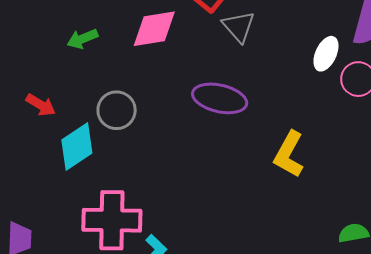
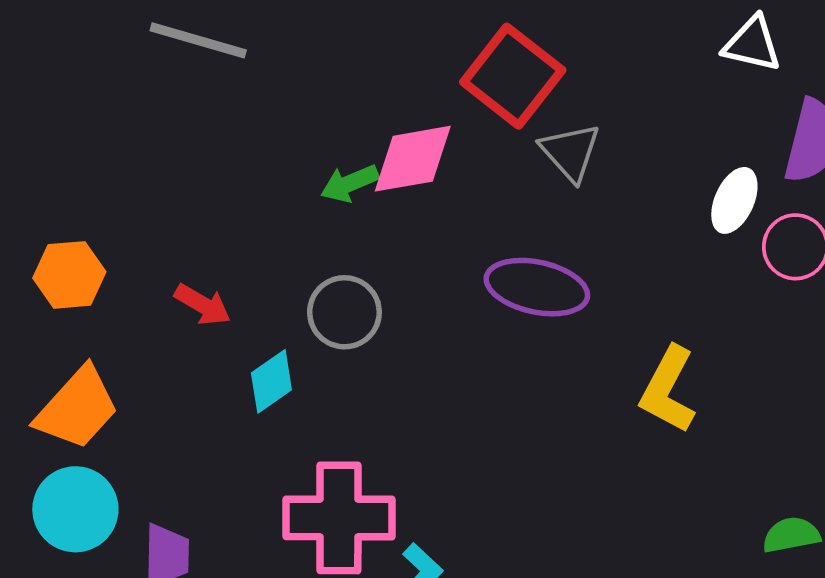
green arrow: (82, 39) -> (350, 183), moved
cyan diamond: (77, 147) -> (271, 381), size x0.7

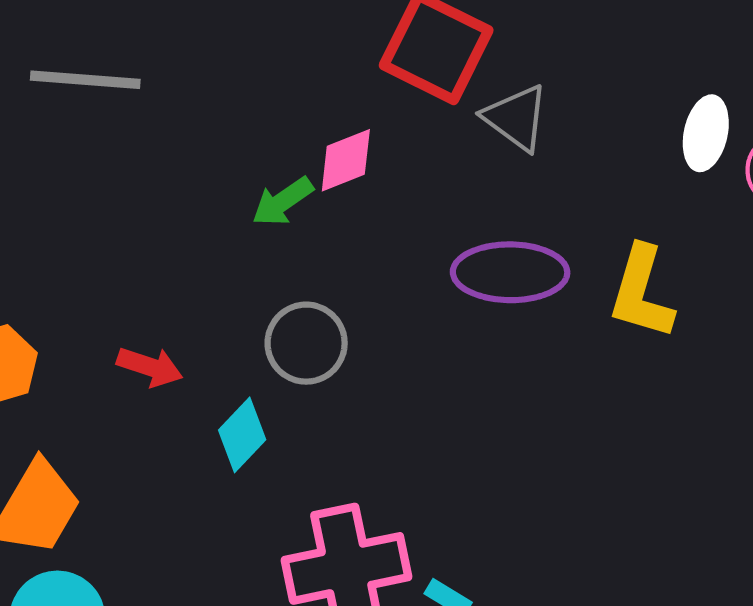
pink diamond: (413, 159) -> (346, 160), size x0.7
yellow L-shape: (668, 390) -> (641, 292), moved

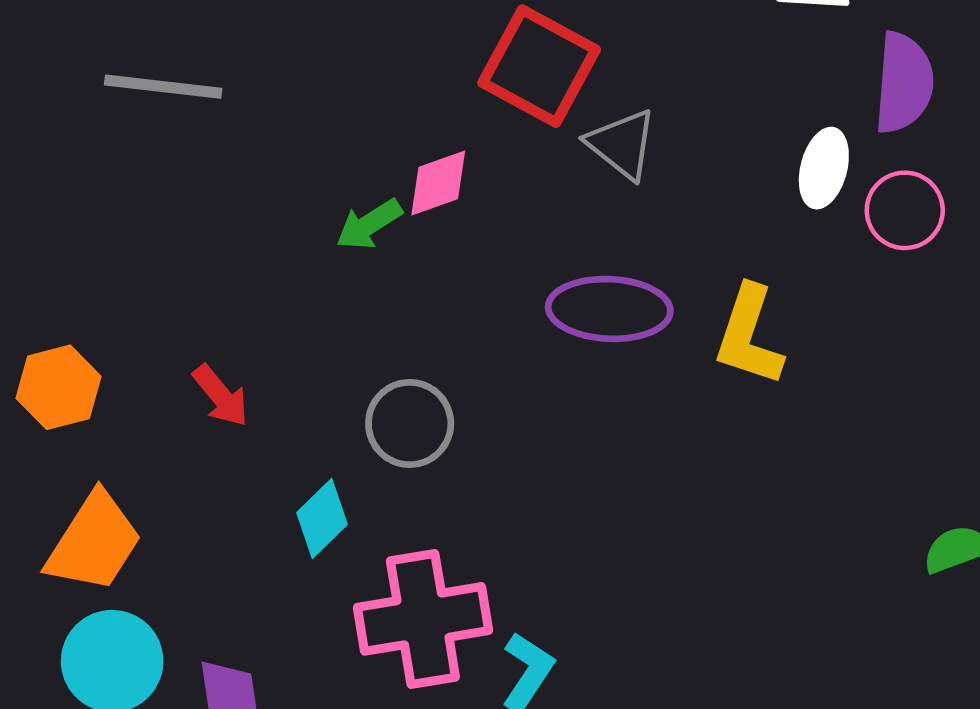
gray circle: (306, 343) -> (410, 423), moved
red arrow: (150, 367) -> (221, 396), turned 30
cyan diamond: (242, 435) -> (322, 519), moved

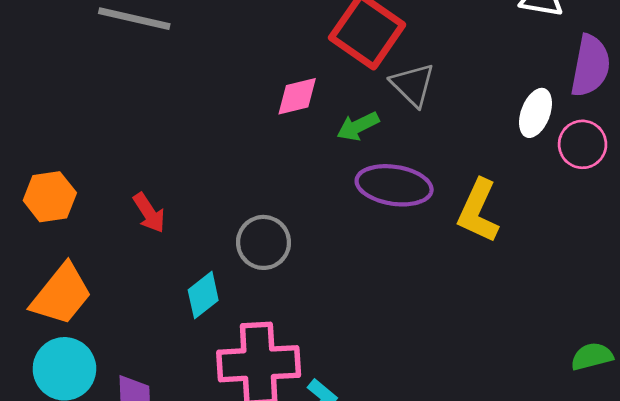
green arrow: (369, 224) -> (358, 126), moved

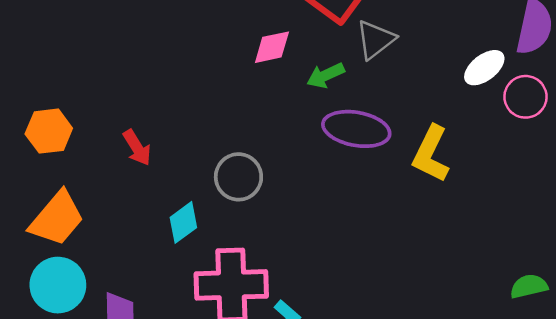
gray triangle: (413, 85) -> (375, 40), turned 36
white ellipse: (536, 113) -> (484, 68), turned 30

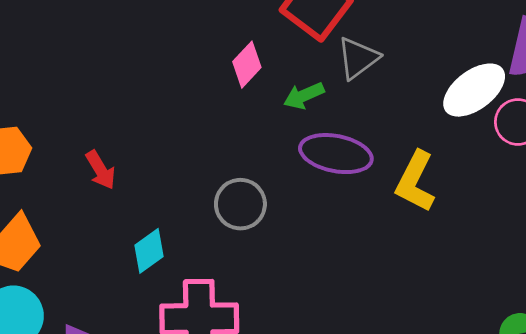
pink diamond: (272, 47) -> (247, 65), turned -36
white ellipse: (484, 68) -> (474, 90), size x1.4
gray circle: (238, 177) -> (240, 204), moved

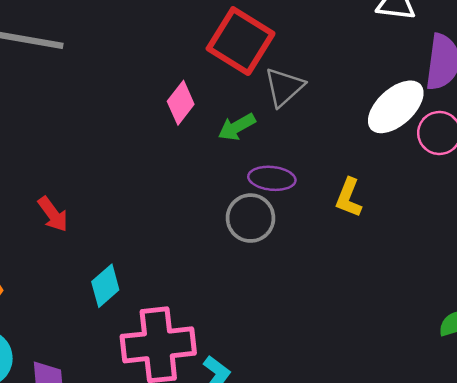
purple ellipse: (336, 154) -> (272, 178), size x0.7
yellow L-shape: (415, 182) -> (349, 198), size x0.7
gray circle: (240, 204) -> (250, 218), moved

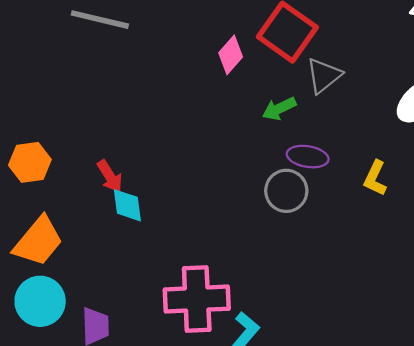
pink diamond: (181, 103) -> (231, 55), moved
cyan diamond: (105, 286) -> (127, 205), moved, turned -60

